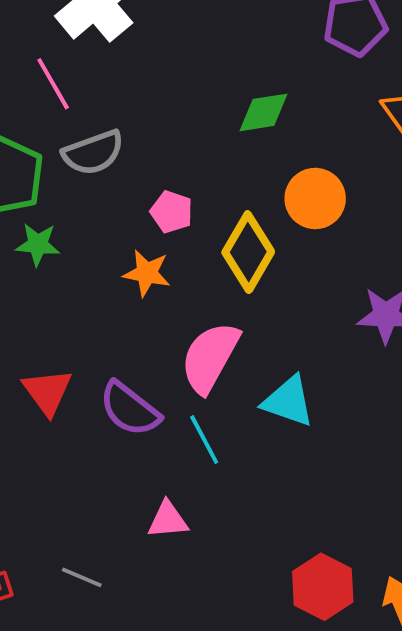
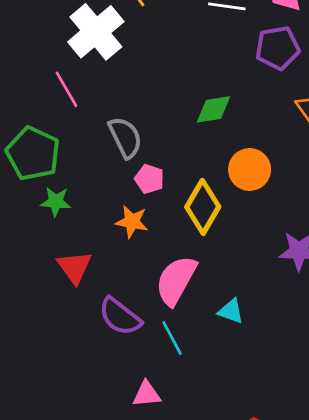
gray semicircle: (93, 153) -> (125, 137), moved, turned -96
red triangle: (47, 392) -> (74, 267), moved
cyan triangle: (288, 401) -> (231, 311), size x0.7

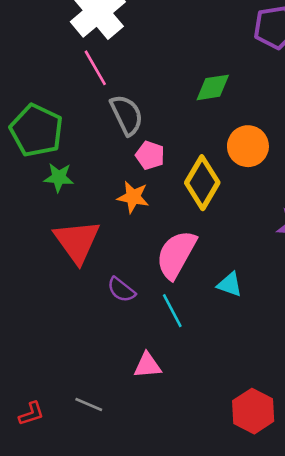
pink line: (66, 89) -> (95, 68), moved
red triangle: (74, 267) -> (77, 241), size x1.4
purple semicircle: (120, 317) -> (121, 290), size x0.7

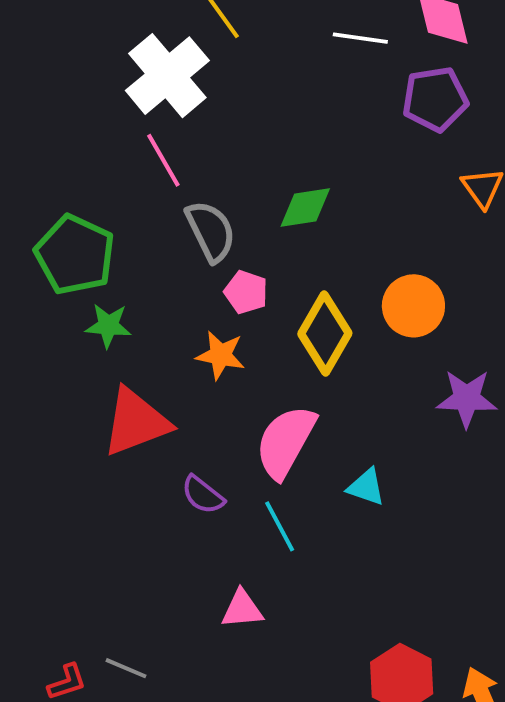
green diamond: (213, 87) -> (305, 207), moved
orange circle: (248, 146) -> (413, 306), moved
red triangle: (77, 241) -> (136, 422), turned 45
gray line: (89, 405) -> (126, 668), moved

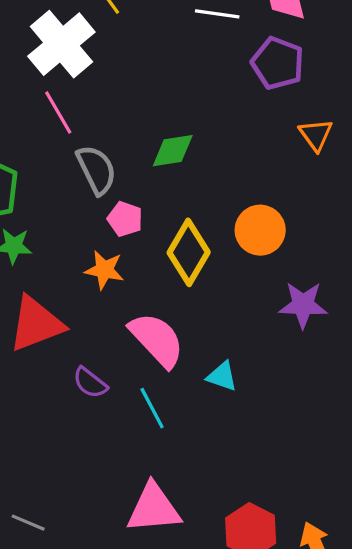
purple pentagon: (435, 99) -> (278, 63), turned 30
pink semicircle: (285, 442) -> (157, 340), turned 108
pink triangle: (242, 609) -> (154, 508), moved, size x1.6

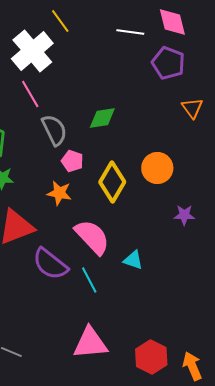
purple star: (303, 305) -> (184, 215), size x0.7
purple semicircle: (90, 383) -> (50, 264), size x1.6

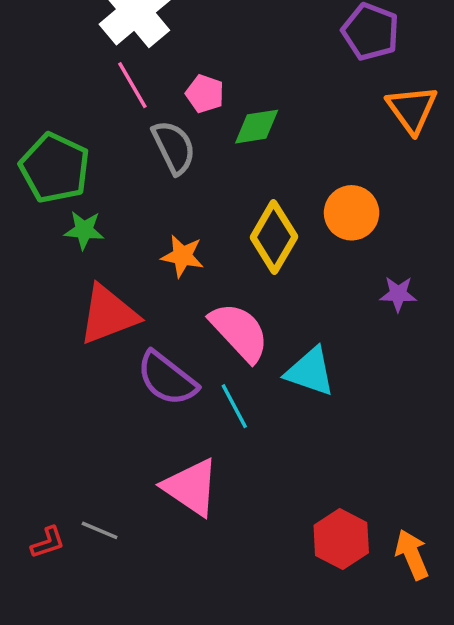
orange triangle: (192, 108) -> (412, 109), size x1.4
pink pentagon: (72, 161) -> (205, 94), moved
cyan triangle: (133, 260) -> (310, 372), size x1.5
pink triangle: (90, 343) -> (191, 487), moved, turned 39

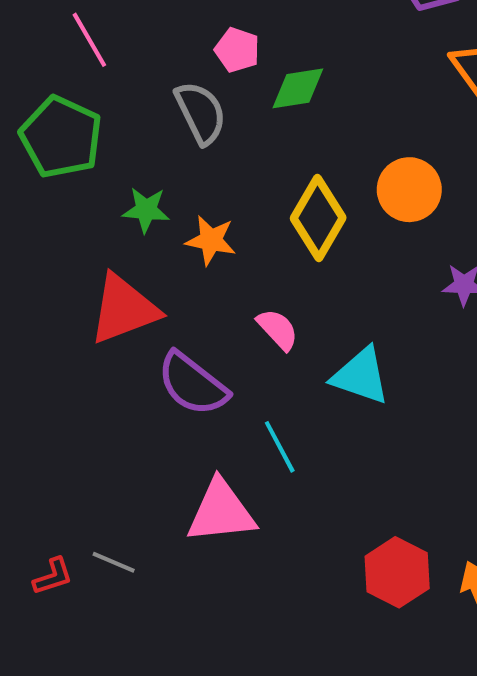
pink line: (132, 85) -> (89, 40), moved
green star: (84, 230) -> (146, 210), moved
pink semicircle: (239, 332) -> (278, 329), size x0.6
cyan line: (234, 406) -> (280, 447), moved
pink triangle: (191, 487) -> (221, 512), turned -40

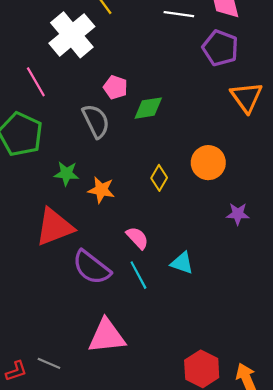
yellow diamond: (318, 218) -> (159, 178), size x0.6
cyan triangle: (361, 376) -> (182, 263), size x0.7
cyan line: (280, 447) -> (138, 275), moved

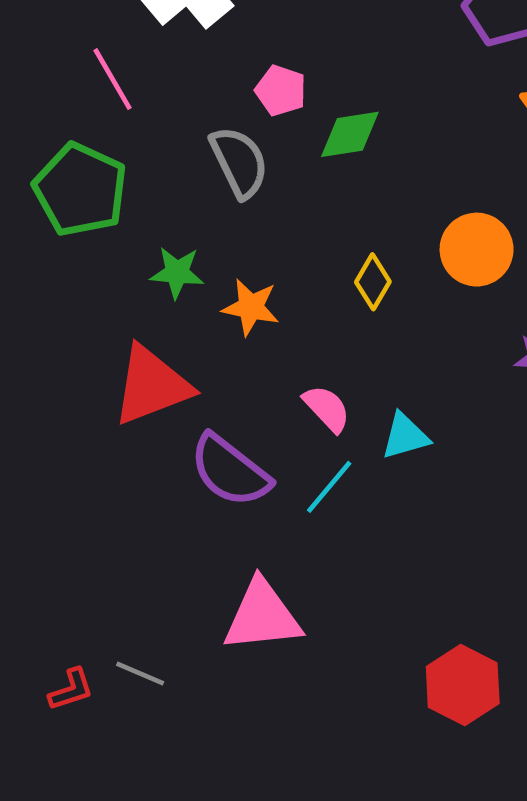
cyan triangle: (182, 263) -> (405, 436), moved, turned -35
cyan line: (138, 275) -> (329, 487), turned 68

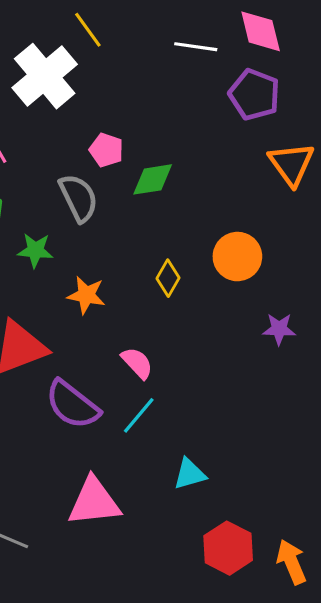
green star: (177, 273) -> (35, 250), moved
cyan triangle: (405, 436) -> (190, 474), moved

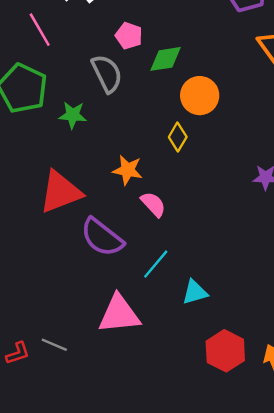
orange circle: (237, 257) -> (200, 96), moved
orange star: (86, 295) -> (128, 170), moved
cyan line: (139, 415) -> (156, 264), moved

